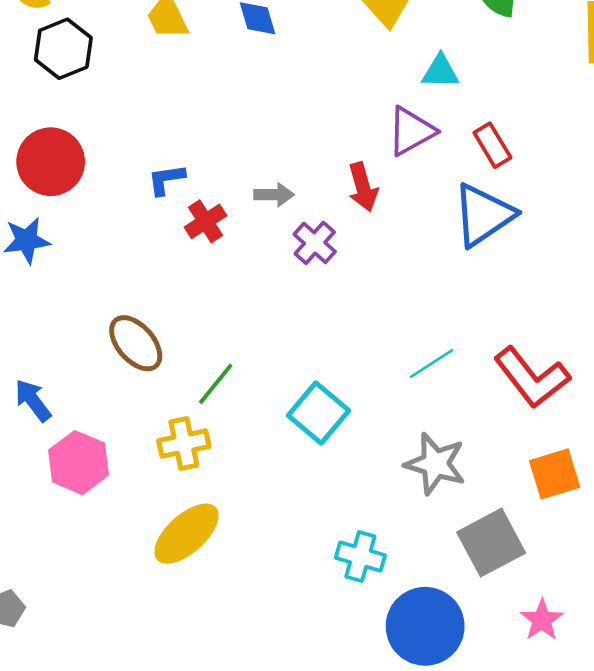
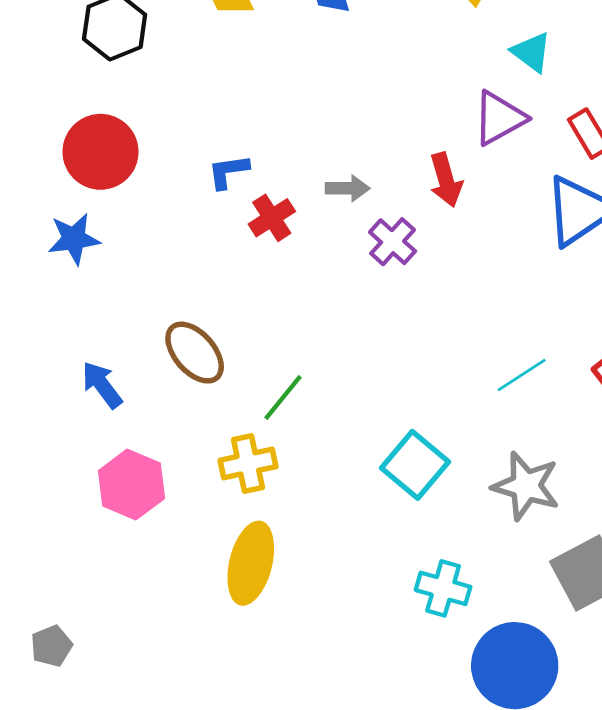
cyan triangle: (440, 72) -> (532, 52), turned 36
blue arrow: (33, 400) -> (102, 385), moved
cyan square: (318, 413) -> (415, 465), moved
yellow ellipse: (186, 534) -> (251, 563), turned -34

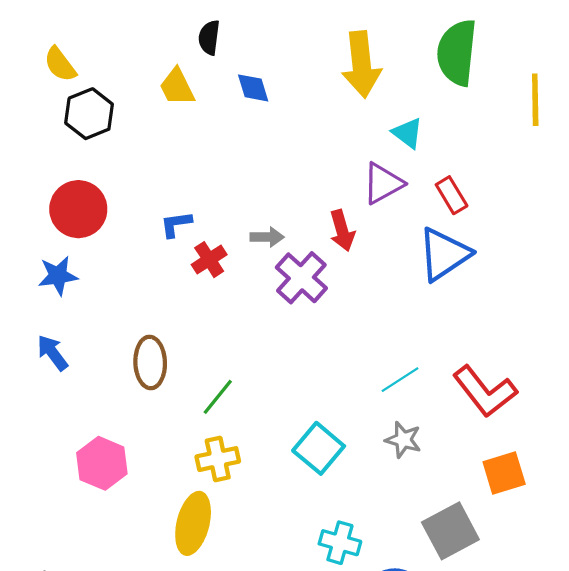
purple cross: (393, 242) -> (301, 278), size x1.4
brown ellipse: (195, 353) -> (150, 363), turned 39
blue arrow: (102, 385) -> (53, 353), moved
yellow cross: (248, 463) -> (218, 459), moved
gray star: (526, 486) -> (403, 440), moved, size x0.7

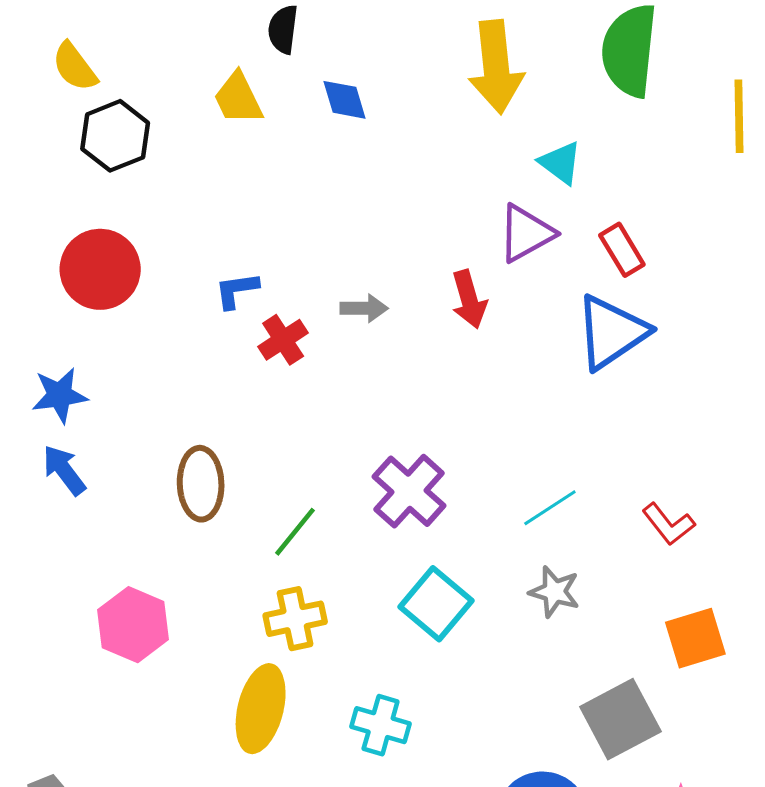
blue star: (58, 276) -> (60, 395), moved
purple cross: (301, 278) -> (409, 491), moved
red L-shape: (485, 391) -> (668, 524), size x0.6
cyan cross: (340, 543) -> (381, 725), moved

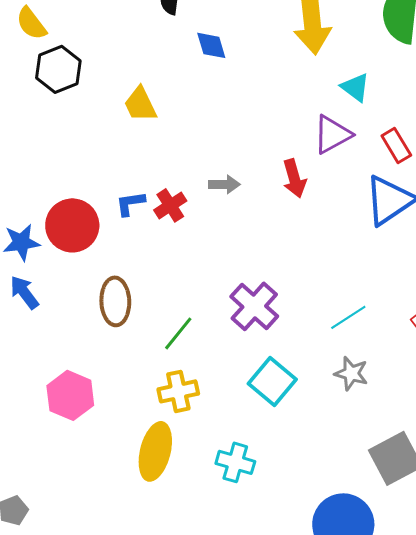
yellow trapezoid: (238, 98) -> (140, 104), moved
red circle: (100, 269) -> (72, 225), moved
blue L-shape: (237, 290) -> (130, 203), moved

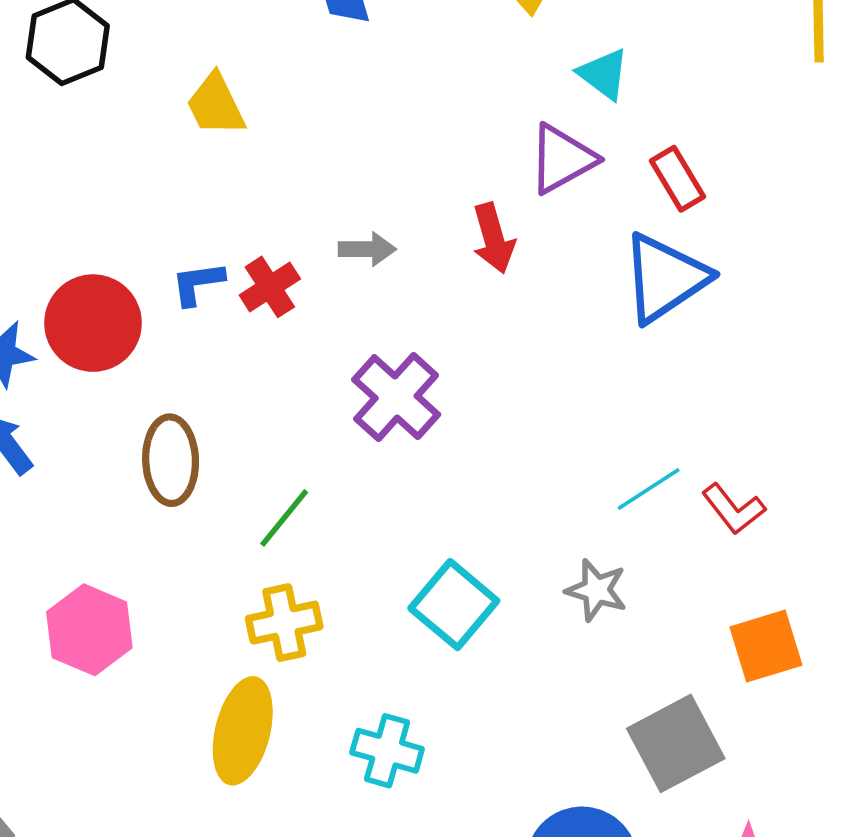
purple cross: (254, 306) -> (396, 397), moved
cyan line: (348, 317) -> (649, 489), moved

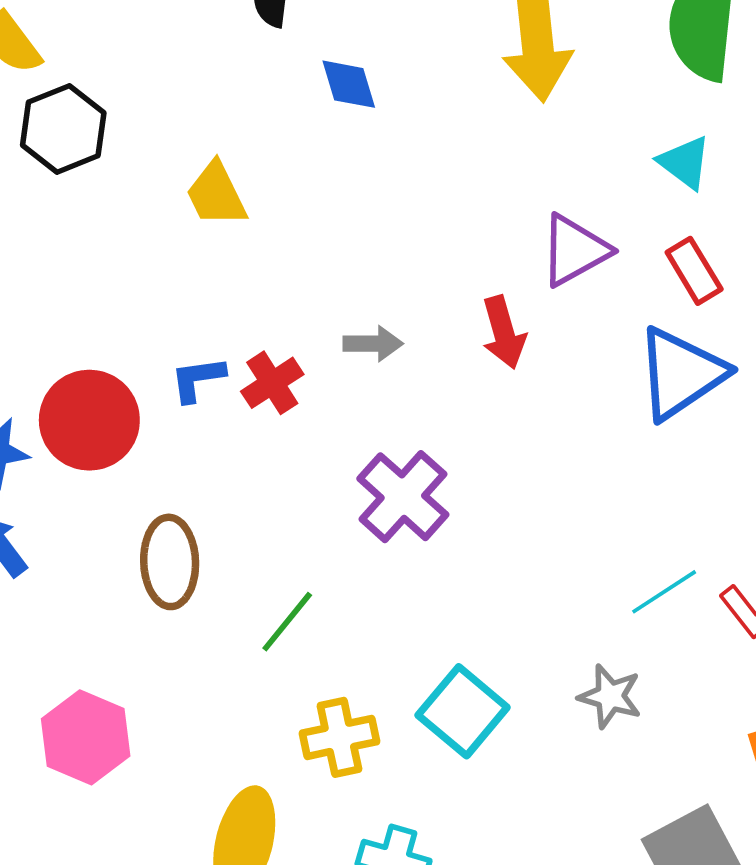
cyan triangle: (604, 74) -> (685, 163), moved
yellow cross: (284, 623) -> (339, 737), moved

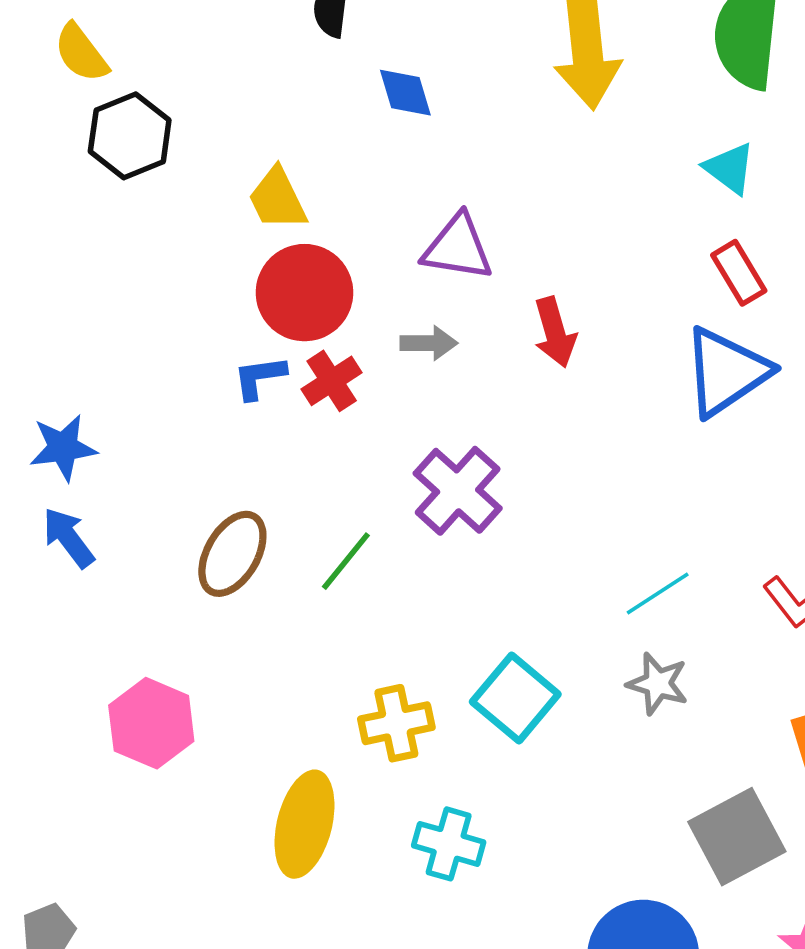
purple triangle: (575, 250) -> (458, 248), moved, turned 38
red circle: (89, 420) -> (304, 293), moved
brown ellipse: (170, 562) -> (232, 554), turned 32
cyan line: (664, 592) -> (658, 593), moved
green line: (287, 622) -> (346, 561), moved

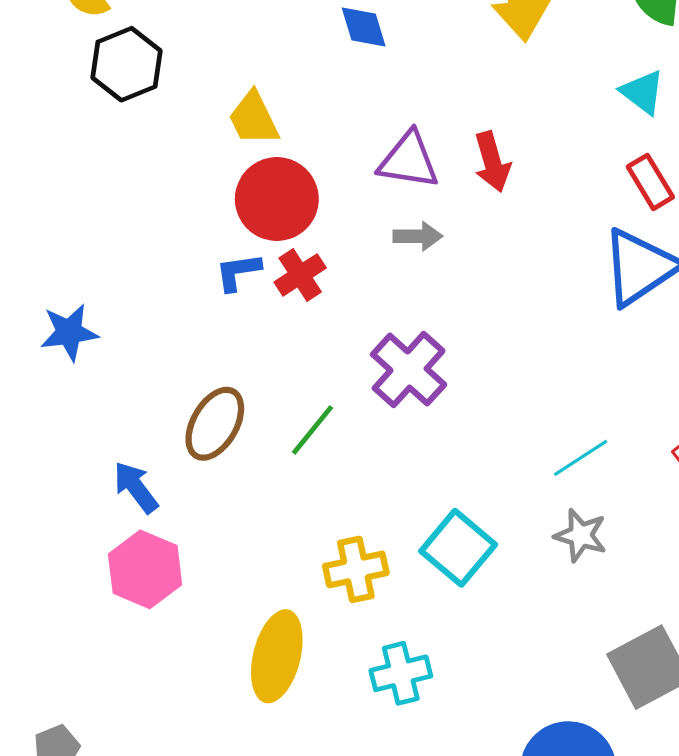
red arrow: (555, 332) -> (492, 162), moved
gray arrow: (429, 343) -> (418, 236), moved
blue arrow: (68, 538) -> (136, 487), moved
cyan cross: (449, 844) -> (401, 673), turned -30

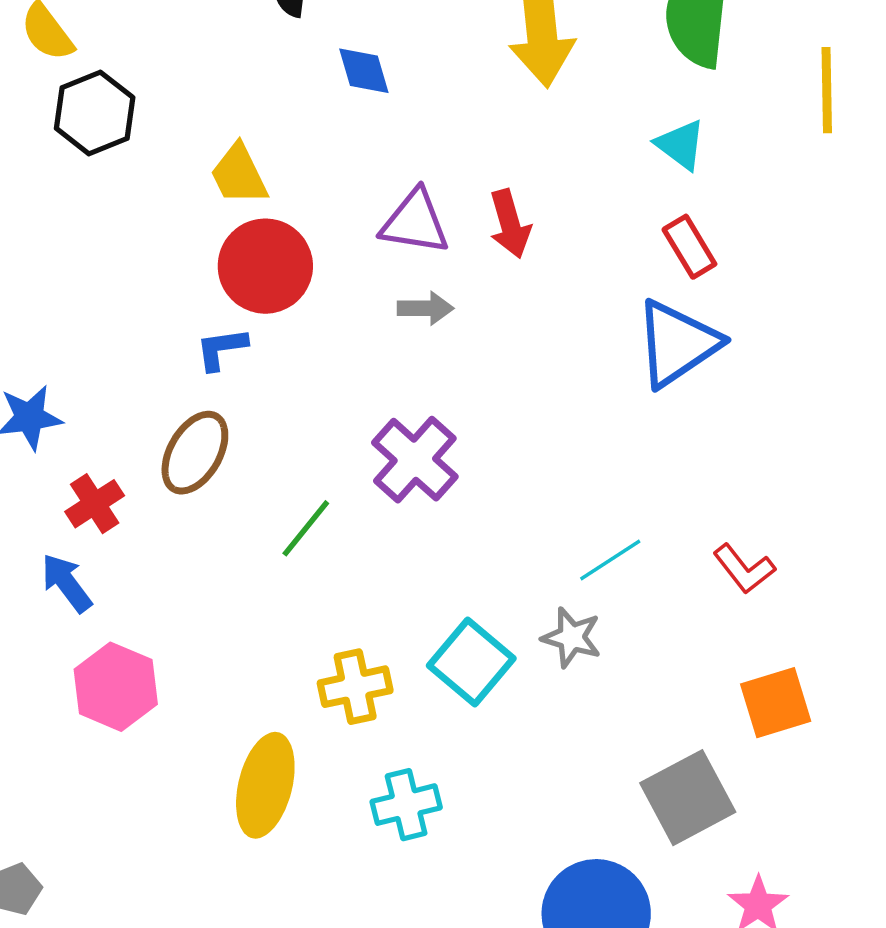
red cross: (300, 275) -> (95, 504), moved
brown ellipse: (215, 424) -> (195, 453), moved
blue arrow: (136, 487) -> (66, 583), moved
gray star: (581, 535) -> (572, 637), moved

